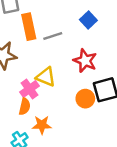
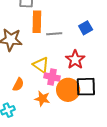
pink cross: (30, 89) -> (52, 77), moved, turned 35
orange circle: (85, 99) -> (68, 90), size x1.5
orange star: (42, 125) -> (42, 99), moved

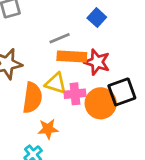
orange rectangle: (37, 22) -> (72, 57), moved, turned -70
orange semicircle: (18, 85) -> (32, 98), moved, size x1.6
orange star: (42, 99) -> (48, 129), moved

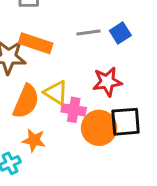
gray line: (60, 38) -> (88, 32), moved
orange rectangle: (72, 57) -> (36, 43), moved
red star: (97, 62) -> (107, 82), turned 30

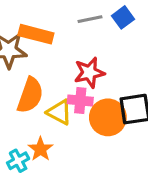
red star: (107, 82) -> (89, 73), moved
yellow triangle: (56, 93) -> (59, 112), moved
orange star: (34, 140) -> (41, 149), moved, turned 30

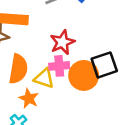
orange star: (41, 149) -> (29, 98), moved

